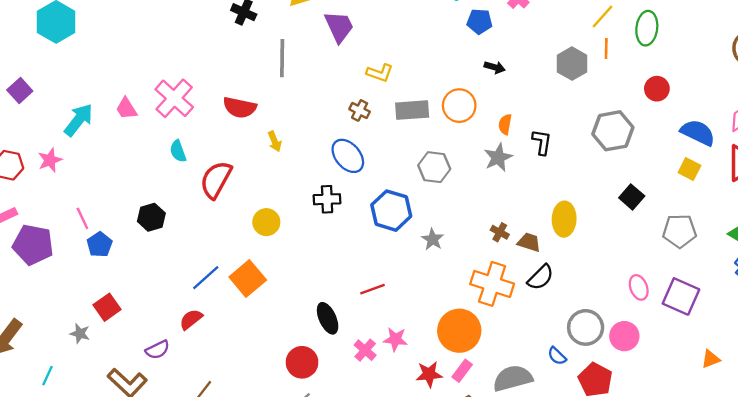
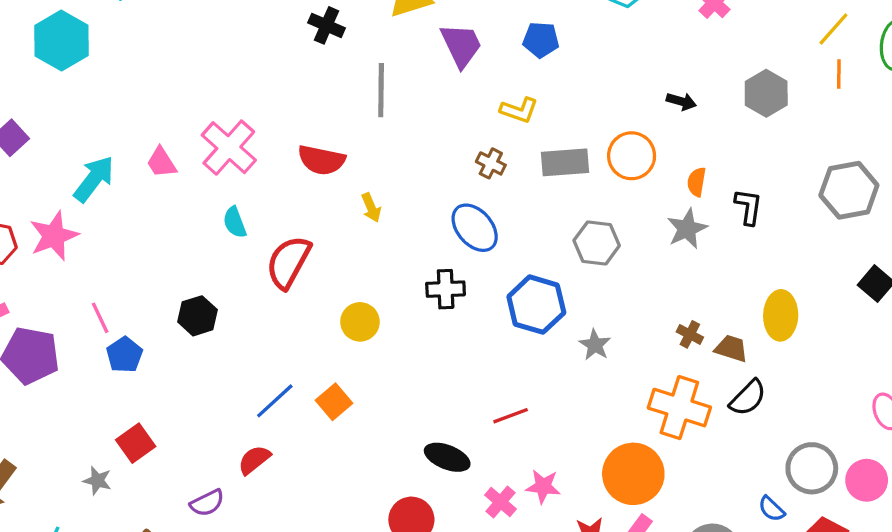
blue pentagon: (480, 21) -> (541, 40), moved
gray hexagon: (572, 64) -> (766, 93), moved
pink star: (50, 160) -> (54, 236), size x1.4
orange square: (248, 279) -> (334, 402), size x0.7
black ellipse: (328, 318) -> (447, 457), turned -44

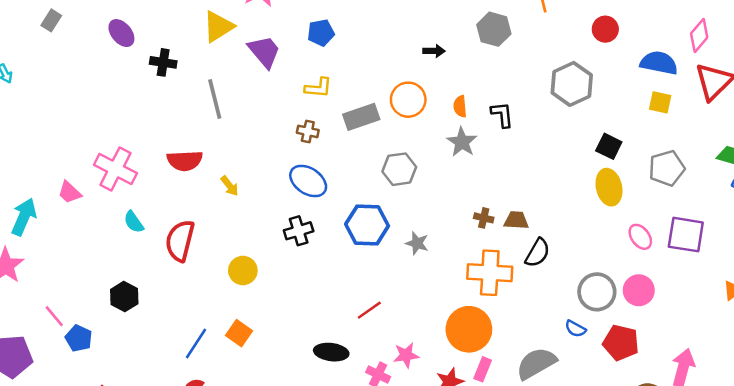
yellow ellipse: (781, 315) -> (609, 187), moved

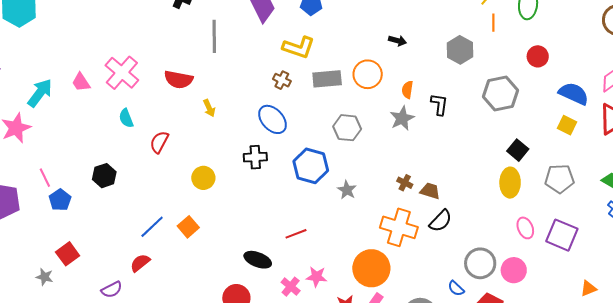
gray hexagon: (494, 29) -> (460, 50), moved
yellow L-shape: (318, 88) -> (299, 47), size x1.4
red semicircle: (180, 241) -> (159, 142), size x0.7

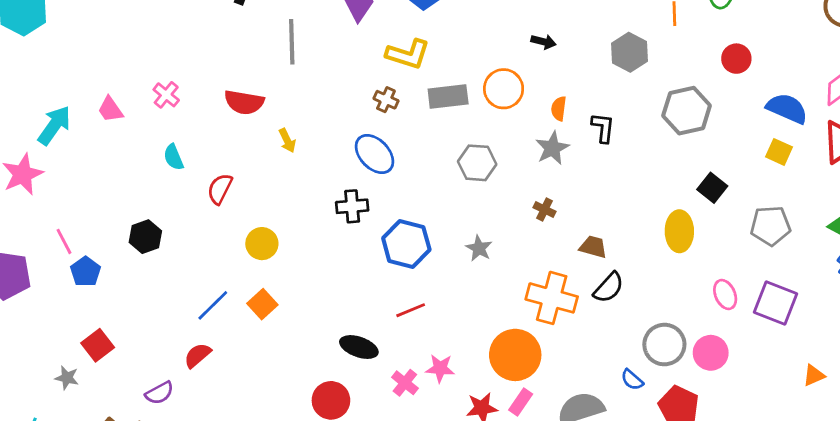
pink cross: (122, 73) -> (166, 95), size x0.6
blue hexagon: (311, 166) -> (406, 244), moved
yellow circle: (203, 178) -> (262, 244), moved
brown cross: (405, 183) -> (544, 209), moved
yellow ellipse: (510, 183) -> (679, 231), moved

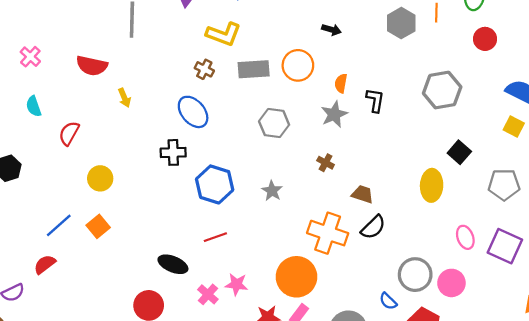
gray hexagon: (629, 52) -> (401, 23), moved
red circle: (736, 59) -> (485, 39), moved

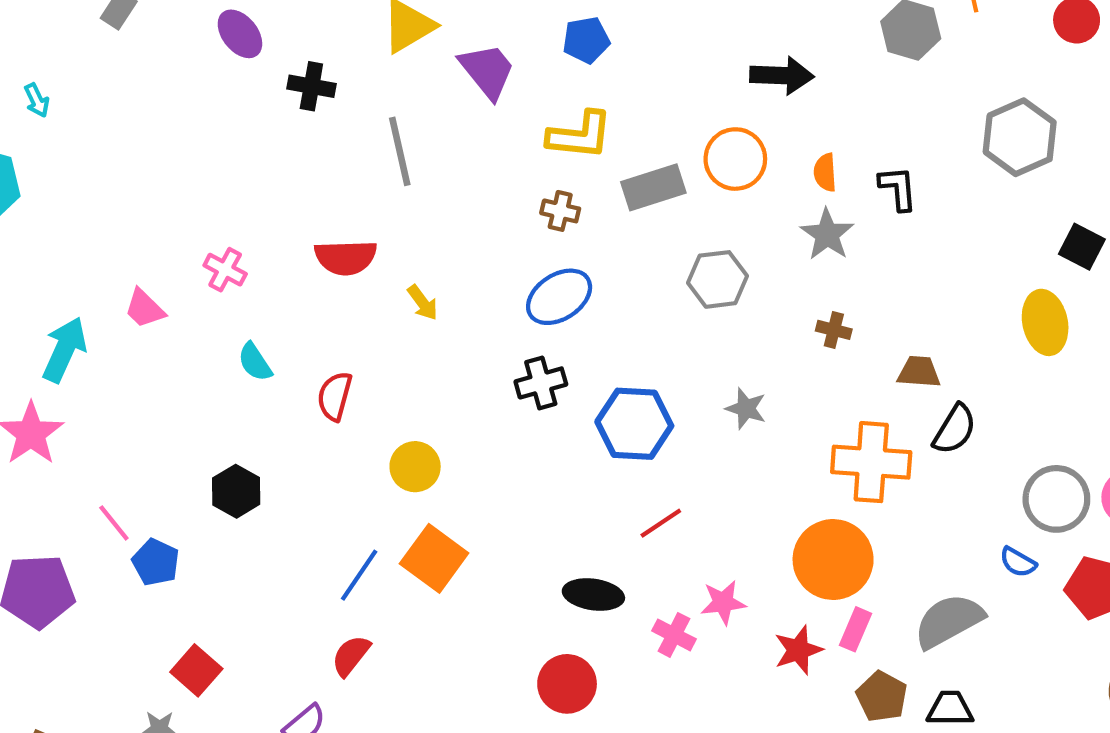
black arrow: (331, 30) -> (782, 75), size x1.6
blue ellipse: (193, 112) -> (559, 297), turned -68
orange square: (98, 226) -> (434, 558), size x1.4

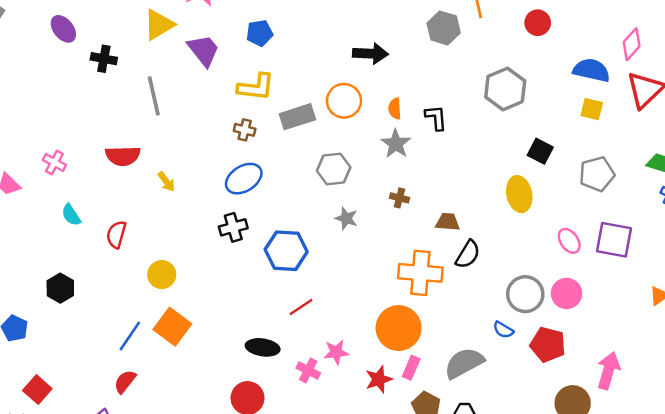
gray star: (746, 408) -> (346, 218), moved

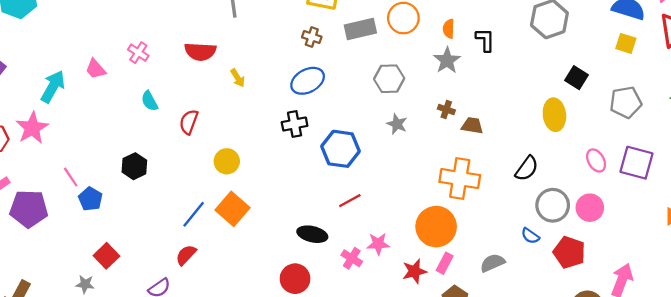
brown trapezoid: (448, 222) -> (472, 126), moved
black semicircle: (468, 254) -> (527, 168), moved
gray semicircle: (464, 363) -> (492, 263), size x0.7

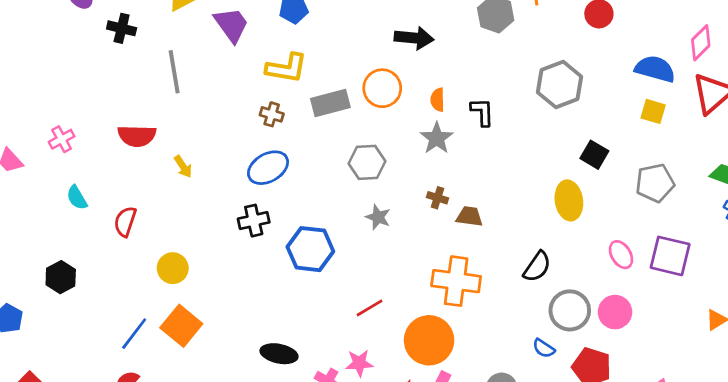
pink cross: (138, 53) -> (62, 139), turned 30
red line: (350, 201) -> (369, 308), moved

